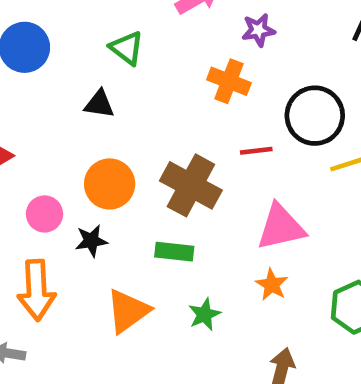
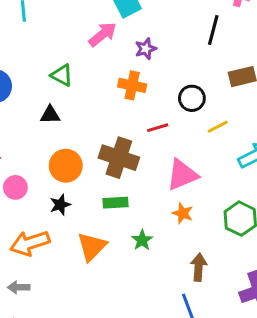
black circle: (315, 116) -> (192, 98), size x0.7
pink circle: (45, 214) -> (15, 187), moved
orange arrow: (36, 290) -> (30, 243), turned 84

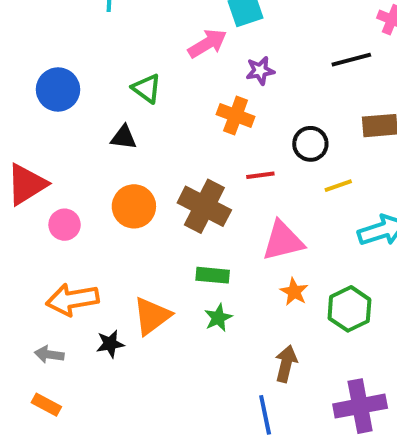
black line: (213, 30) -> (351, 60), turned 52
green rectangle: (115, 203) -> (213, 275), moved
black star: (60, 205) -> (110, 344), moved
orange star: (183, 213) -> (294, 292), moved

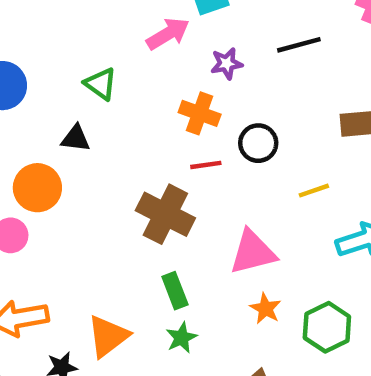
black line: (351, 60) -> (299, 45), moved
black circle: (310, 144) -> (258, 143), moved
red line: (260, 175) -> (206, 165), moved
orange circle: (134, 206) -> (37, 188), moved
green rectangle: (213, 275) -> (175, 291), turned 64

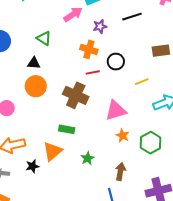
orange circle: (37, 188) -> (36, 86), moved
green rectangle: (175, 291) -> (67, 129), moved, turned -56
green star: (181, 338) -> (87, 158), moved

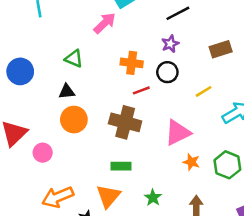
purple star: (100, 26) -> (170, 44), moved

